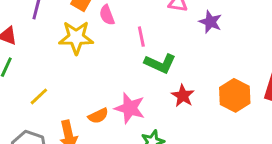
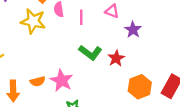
pink line: (141, 37) -> (81, 17), moved
red star: (183, 96) -> (116, 58), moved

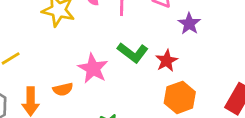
pink star: (62, 80) -> (93, 68), moved
orange hexagon: (140, 87) -> (180, 97), moved

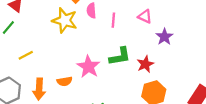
green L-shape: (133, 53) -> (120, 56), turned -50

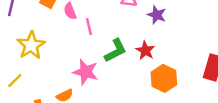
yellow star: (65, 20) -> (31, 45), moved, turned -30
pink line: (113, 20) -> (89, 27), moved

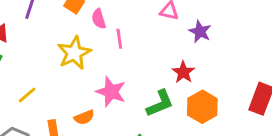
yellow star: (31, 45) -> (74, 53), moved
green L-shape: (115, 51) -> (160, 103), moved

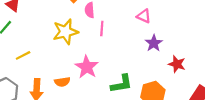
purple star: (200, 32) -> (154, 43), moved
red star: (183, 72) -> (177, 64), moved, turned -30

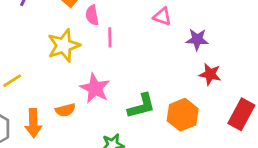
purple star: (154, 43) -> (197, 39), moved, turned -30

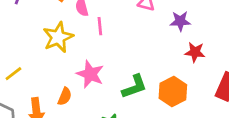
orange semicircle: (65, 110) -> (65, 96), turned -48

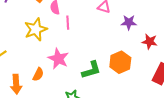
red star: (195, 52) -> (150, 42), moved
orange hexagon: (173, 91) -> (120, 62), moved

